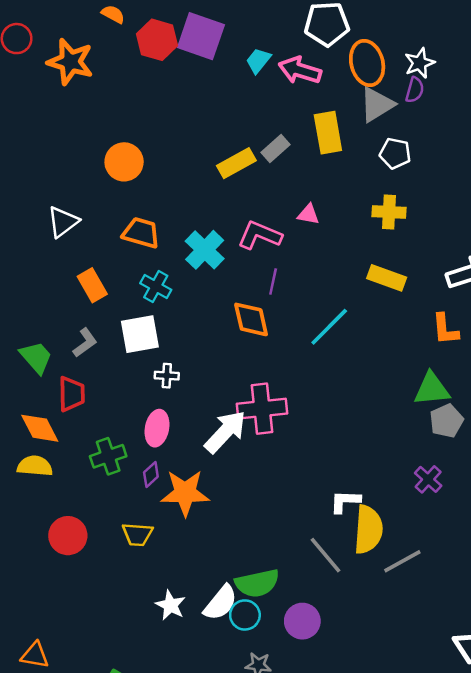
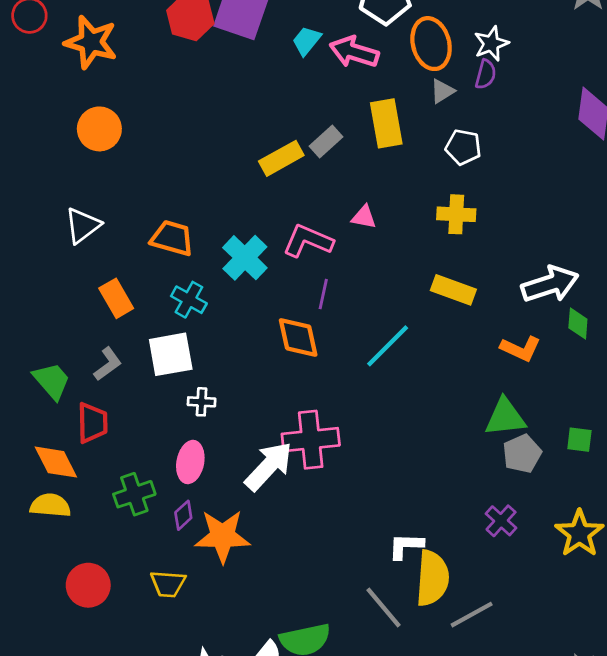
gray triangle: (377, 105) -> (442, 91), size x0.6
orange circle: (124, 162) -> (99, 129), moved
orange L-shape: (445, 329) -> (521, 349), turned -60

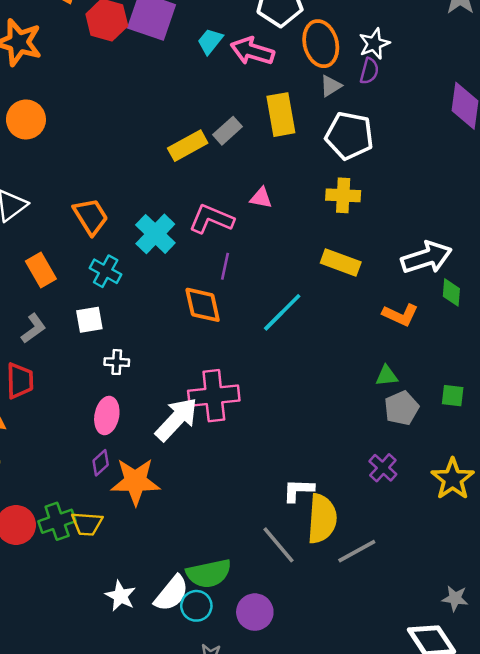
white pentagon: (463, 147) -> (349, 136), size x1.5
orange trapezoid: (172, 238) -> (91, 217), turned 42
white square: (171, 354) -> (89, 320), size x0.7
green triangle: (505, 417) -> (387, 376), size x0.6
green cross: (134, 494) -> (57, 521), moved

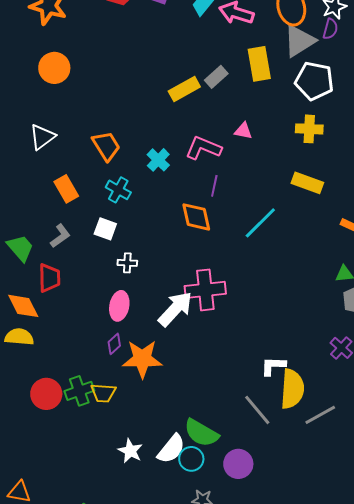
gray triangle: (331, 86) -> (299, 41), size x1.8
cyan cross: (155, 234) -> (158, 160), size x0.7
white square: (89, 320) -> (105, 229), turned 30
green semicircle: (209, 573) -> (201, 433), turned 42

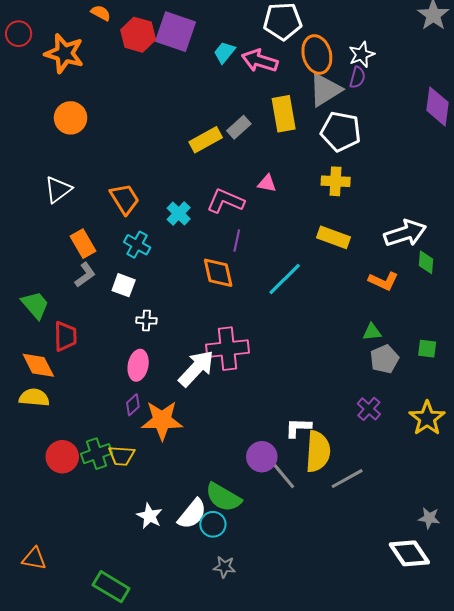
gray L-shape: (60, 236) -> (85, 275), moved
purple circle: (238, 464) -> (262, 457), moved

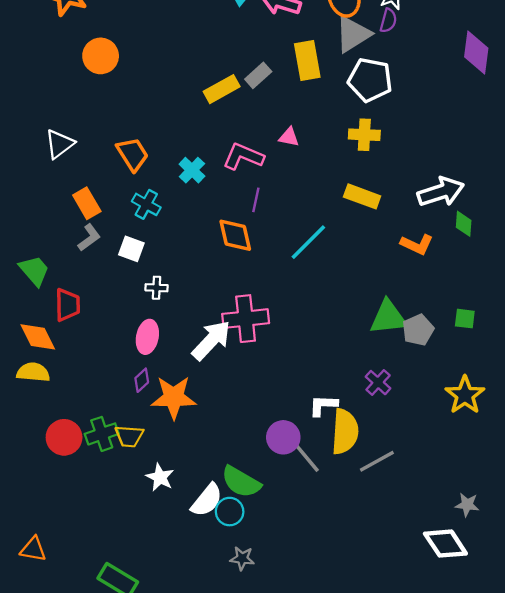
orange circle: (71, 118) -> (101, 56), moved
green triangle: (372, 332) -> (388, 317), moved, size x1.8
purple cross: (369, 409) -> (378, 383), moved
white star: (150, 516) -> (160, 477), moved

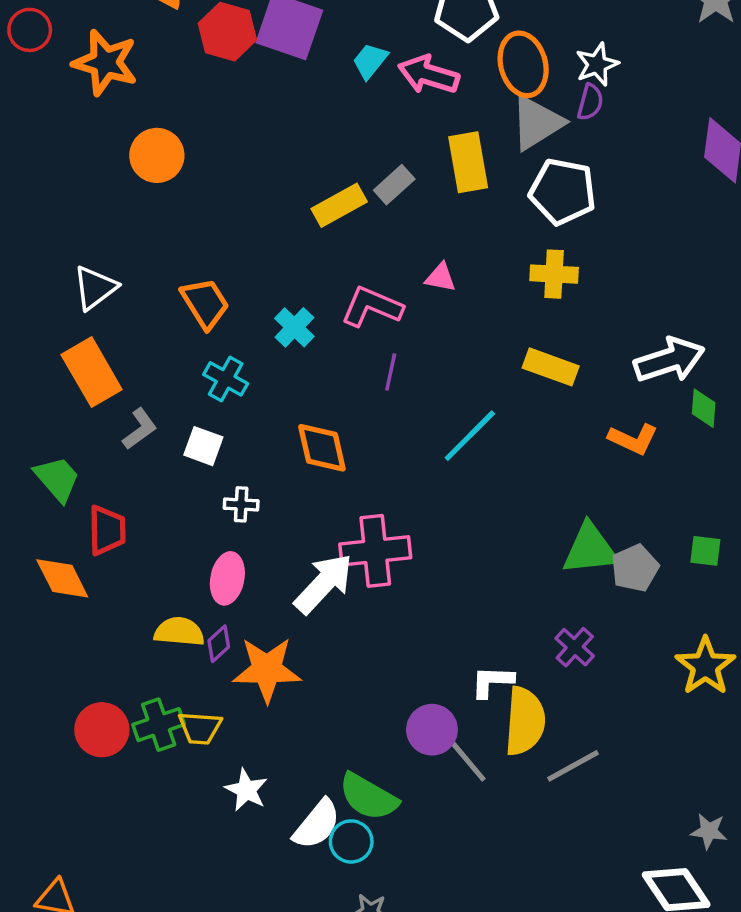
orange rectangle: (87, 203) -> (92, 372), moved, size x1.4
orange diamond: (235, 235) -> (322, 448), moved
yellow semicircle: (33, 372) -> (179, 632), moved

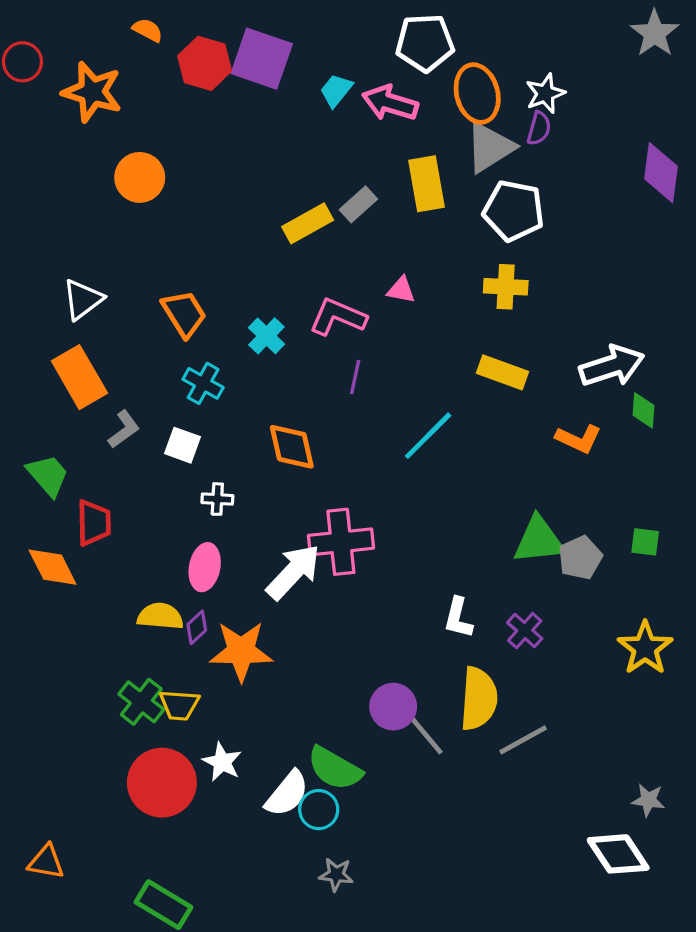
white L-shape: (492, 682) -> (458, 618), moved, turned -78
green cross: (159, 725) -> (141, 702), turned -33
red circle: (102, 730) -> (162, 783), moved, size x1.4

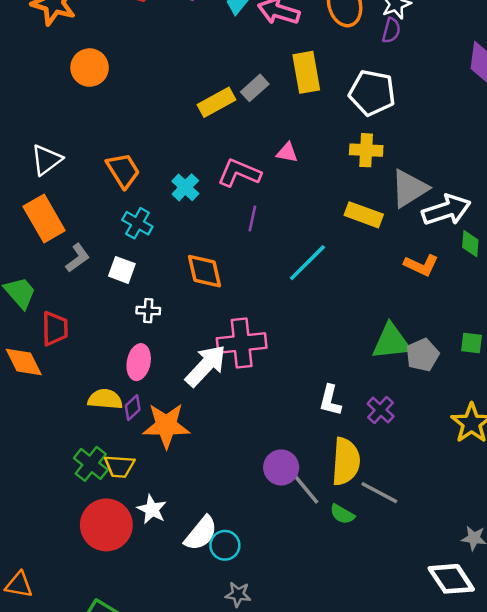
gray triangle: (490, 147) -> (409, 188), moved
gray line: (523, 740) -> (379, 493), turned 57
green semicircle: (335, 768) -> (342, 514), moved, size x0.6

